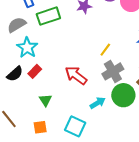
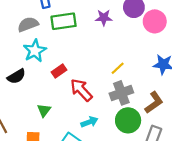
red rectangle: (35, 71) -> (59, 71), moved
cyan arrow: (98, 103) -> (89, 122), moved

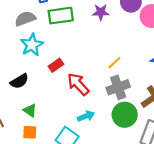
black semicircle: (16, 76) -> (19, 81), moved
green triangle: (44, 110) -> (30, 110), moved, turned -32

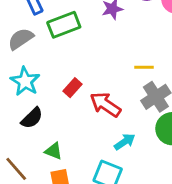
cyan star: (32, 45) -> (25, 81), moved
yellow line: (114, 63) -> (144, 67), turned 56

